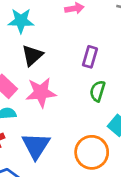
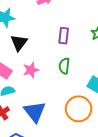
green semicircle: (97, 91) -> (64, 66), moved
pink star: (41, 92) -> (31, 70), size x0.7

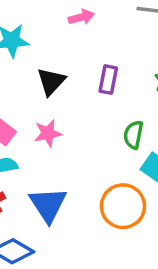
black triangle: (19, 43) -> (51, 82), moved
green semicircle: (64, 66) -> (133, 135), moved

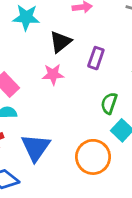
black triangle: (51, 82) -> (60, 42), moved
pink star: (48, 133) -> (53, 74), moved

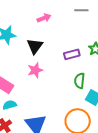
purple rectangle: (96, 58) -> (72, 54), moved, turned 70

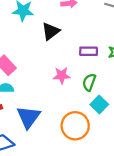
pink star: (35, 70) -> (62, 75), moved

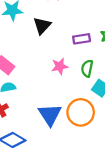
blue triangle: (29, 117) -> (50, 115), moved

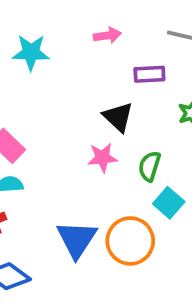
black triangle: (42, 26) -> (118, 117), moved, turned -36
purple rectangle: (82, 39) -> (149, 74), moved

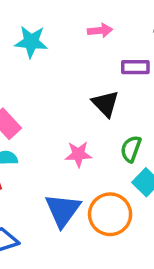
pink star: (102, 158) -> (78, 154), moved

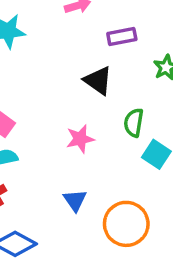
blue triangle: (63, 210) -> (75, 200), size x0.6
orange circle: (110, 214) -> (126, 224), moved

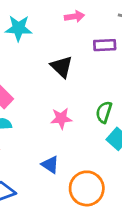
black triangle: (98, 81) -> (62, 67), moved
blue triangle: (75, 200) -> (50, 165), turned -30

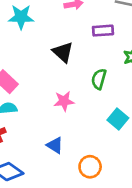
green semicircle: (104, 112) -> (99, 79), moved
orange circle: (87, 188) -> (90, 167), size x0.7

